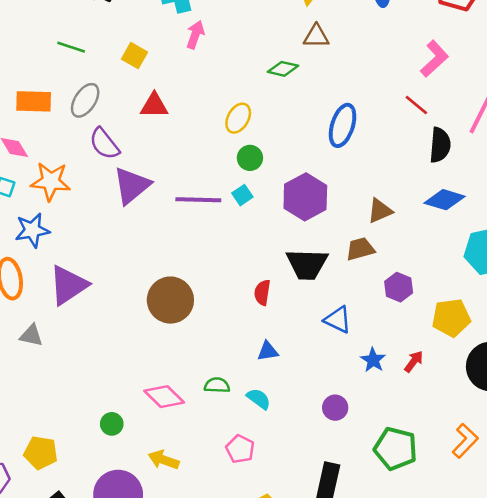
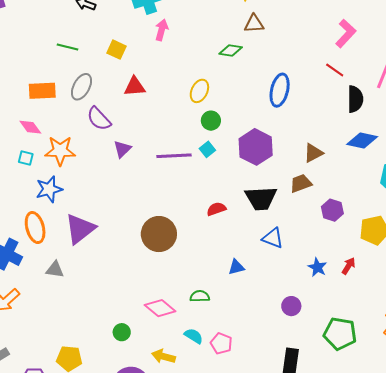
purple triangle: (132, 186) -> (122, 149), size x0.6
red semicircle: (262, 293) -> (216, 209), moved, turned 66
blue triangle: (338, 320) -> (273, 238), moved
cyan semicircle: (259, 399) -> (194, 336), moved

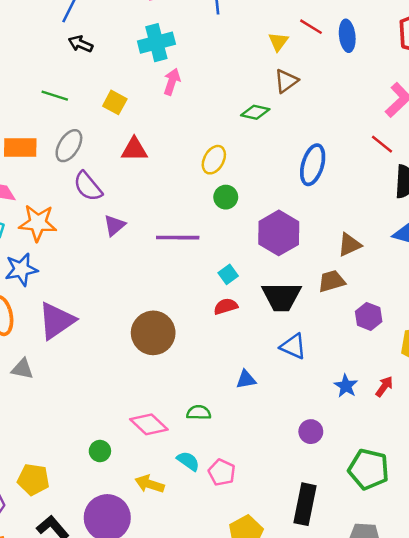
brown triangle: (254, 24) -> (286, 81), turned -35
cyan square: (207, 149) -> (228, 274), moved

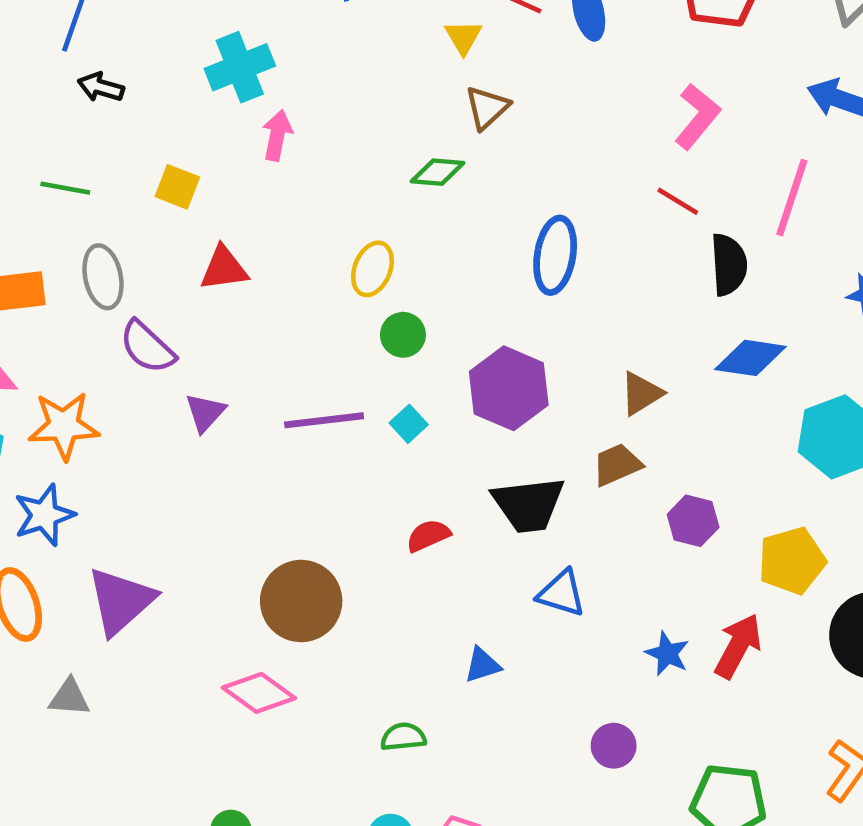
gray ellipse: (69, 146) -> (103, 277), turned -36
cyan square: (228, 274) -> (409, 424), moved
red arrow: (384, 387) -> (738, 646), size x1.6
pink diamond: (149, 424) -> (259, 693), moved

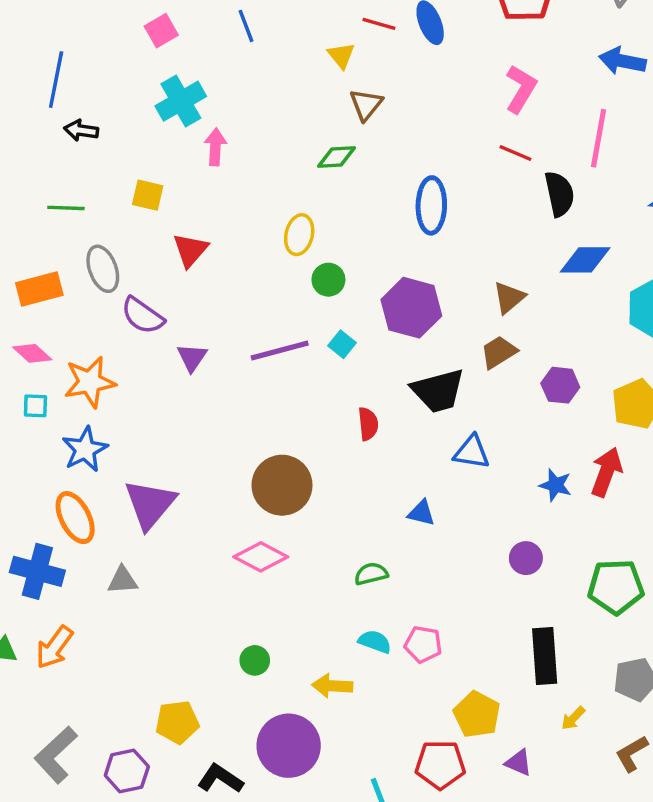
red triangle: (224, 268) -> (190, 250), turned -33
red semicircle: (428, 536) -> (368, 424), turned 116
blue triangle: (482, 665) -> (421, 513), turned 40

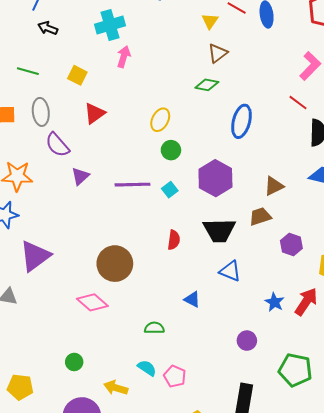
green diamond: (337, 157) -> (207, 85), moved

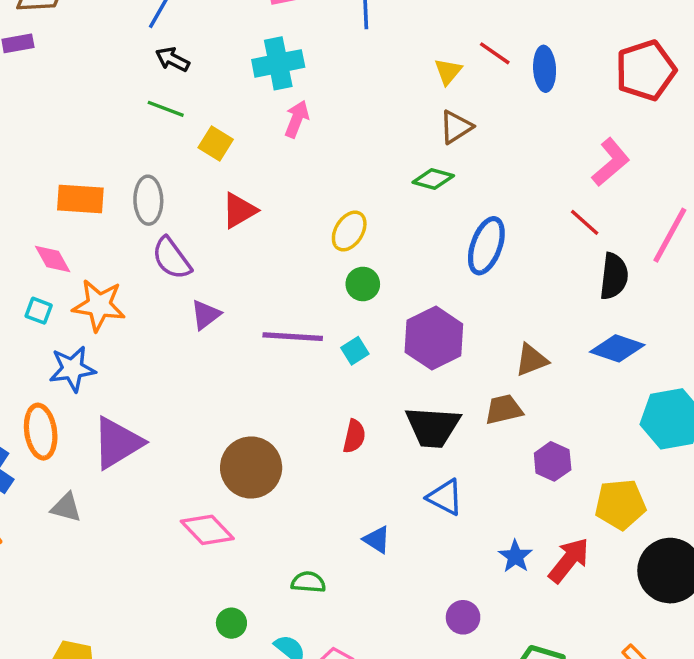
green line: (28, 71) -> (166, 109), moved
green circle: (74, 362) -> (231, 623), moved

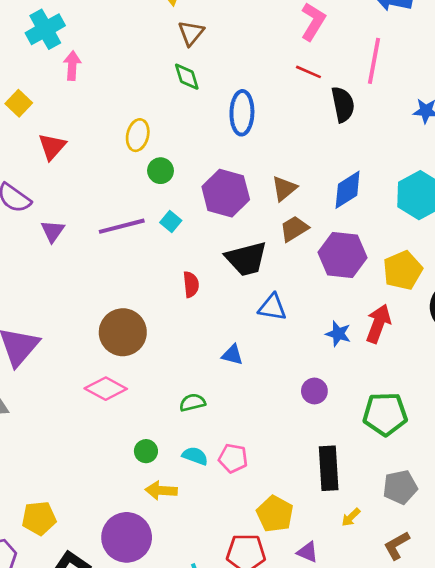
yellow square: (216, 144) -> (19, 103), turned 30
green diamond: (433, 179) -> (187, 77), turned 76
blue diamond: (617, 348) -> (348, 190), moved, turned -33
brown triangle: (531, 360) -> (284, 188), moved
purple hexagon: (553, 461) -> (343, 255), size x1.6

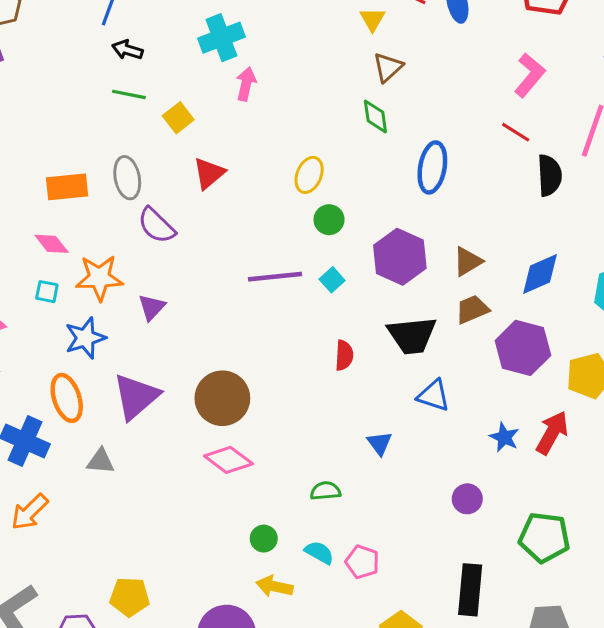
purple triangle: (53, 231) -> (152, 307), moved
brown circle: (123, 332) -> (222, 398), moved
blue triangle: (232, 355) -> (379, 443), turned 30

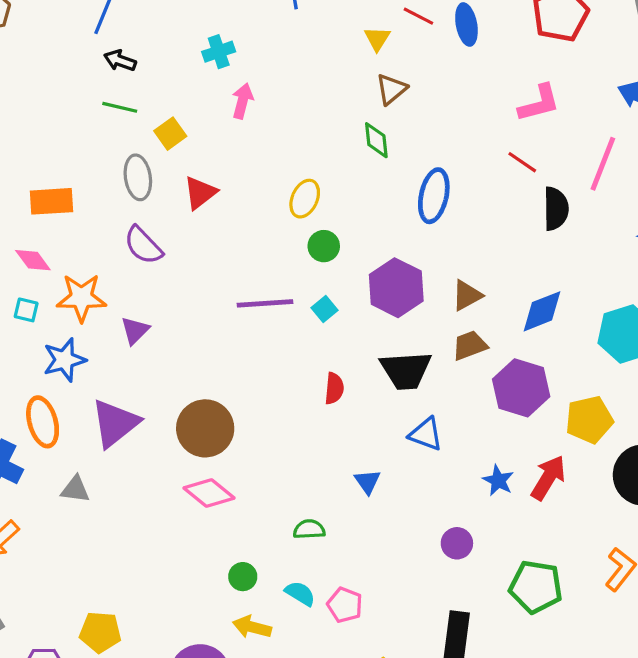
cyan cross: (221, 38) -> (219, 52), size x0.7
pink L-shape: (530, 75) -> (539, 103), turned 33
gray ellipse: (127, 178) -> (138, 177), moved

